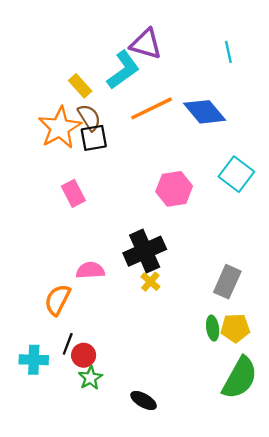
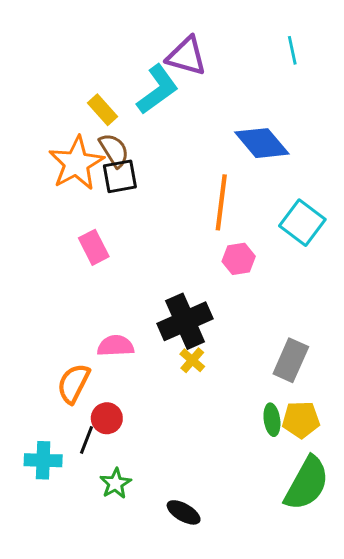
cyan line: (228, 52) -> (292, 50), moved
orange line: (151, 108) -> (221, 202), moved, turned -57
pink hexagon: (174, 189) -> (239, 259), moved, size x0.7
red circle: (84, 355) -> (107, 418), moved

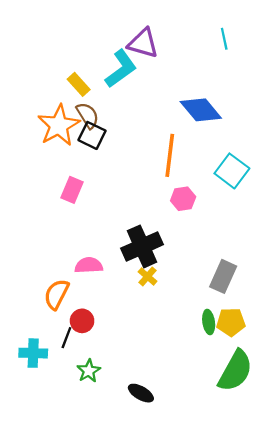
black square: (120, 176) -> (92, 135), turned 36
pink rectangle: (94, 247) -> (72, 190), turned 50

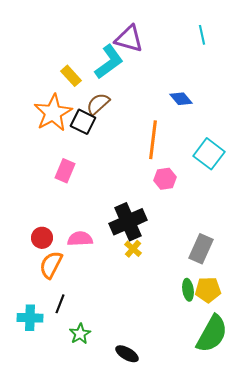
blue diamond: (201, 110) -> (181, 99), size x0.6
brown semicircle: (88, 115) -> (98, 104), moved, turned -100
red circle: (82, 321) -> (42, 238), moved

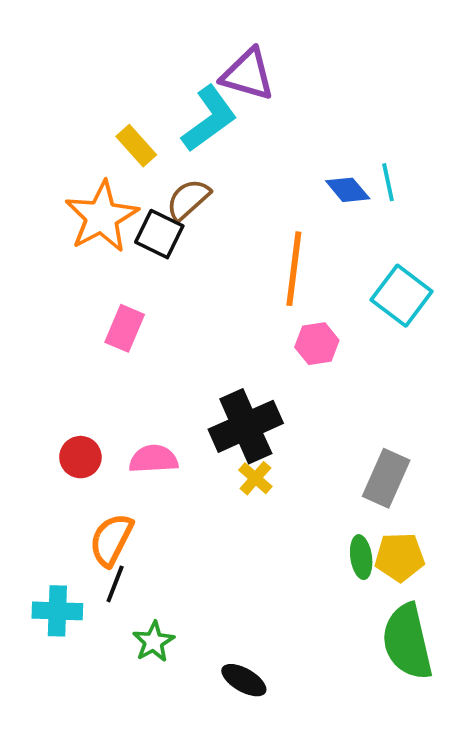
cyan line: (202, 35) -> (388, 182), moved
orange semicircle: (51, 265) -> (111, 540), moved
green semicircle: (212, 334) -> (407, 642), turned 138

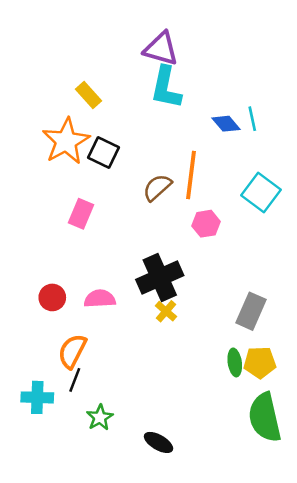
cyan L-shape: (209, 119) -> (166, 87), moved, turned 138
brown semicircle: (188, 199) -> (157, 187), moved

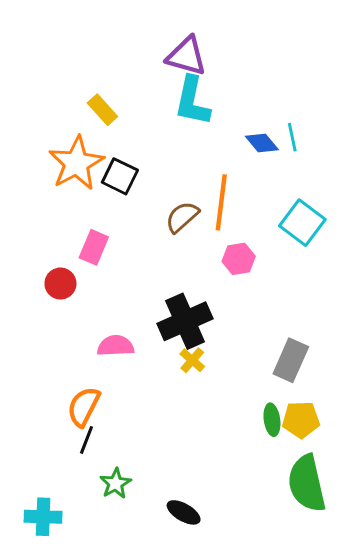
red circle: (52, 297) -> (60, 284), moved
cyan cross: (37, 397) -> (43, 517), moved

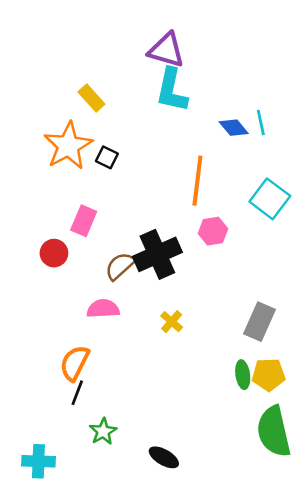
black square: (120, 176) -> (107, 157), size x0.7
brown semicircle: (182, 217) -> (120, 266), moved
black cross: (185, 321) -> (157, 254), moved

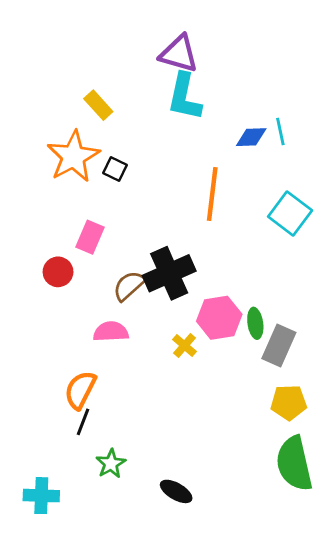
blue diamond: (234, 128) -> (251, 137), turned -52
pink hexagon: (213, 231) -> (219, 318), moved, size x1.4
green ellipse: (243, 375) -> (255, 323), moved

